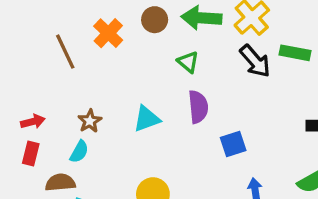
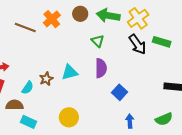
brown line: (65, 52) -> (25, 27), turned -50
brown star: (90, 121) -> (46, 79), moved
blue square: (233, 144) -> (119, 92), turned -35

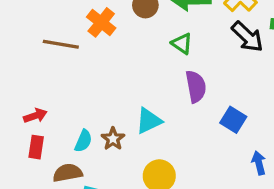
cyan triangle: (70, 72) -> (149, 121), moved
brown star: (46, 79) -> (113, 139), moved

